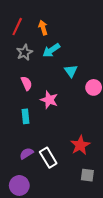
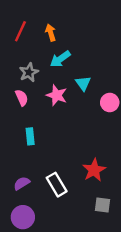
gray star: (24, 52) -> (29, 72), moved
pink semicircle: (27, 83) -> (22, 98), moved
pink star: (49, 100) -> (57, 95), moved
purple semicircle: (27, 153) -> (22, 183), moved

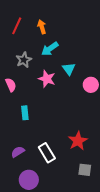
pink semicircle: (22, 98) -> (11, 85), moved
purple circle: (23, 217) -> (29, 180), moved

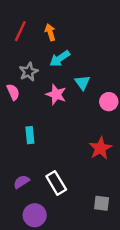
pink semicircle: (11, 85) -> (13, 92), moved
red star: (78, 141) -> (100, 148), moved

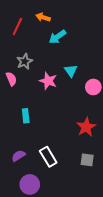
orange arrow: (50, 32) -> (43, 17), moved, turned -56
cyan arrow: (60, 59) -> (57, 37), moved
gray square: (102, 203) -> (87, 160), moved

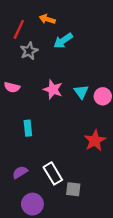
gray star: (25, 61) -> (29, 51), moved
cyan triangle: (71, 71) -> (81, 92), moved
pink semicircle: (11, 79) -> (12, 87), turned 128
gray square: (87, 160) -> (73, 189), moved

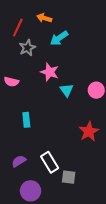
pink star: (53, 90) -> (50, 72), moved
cyan triangle: (81, 92) -> (67, 90), moved

